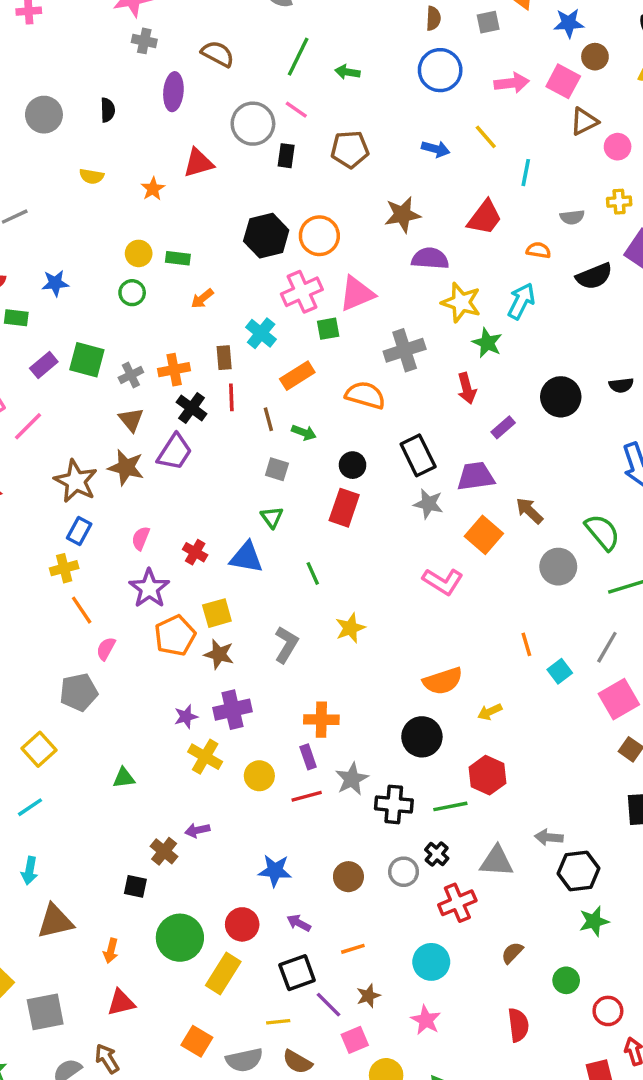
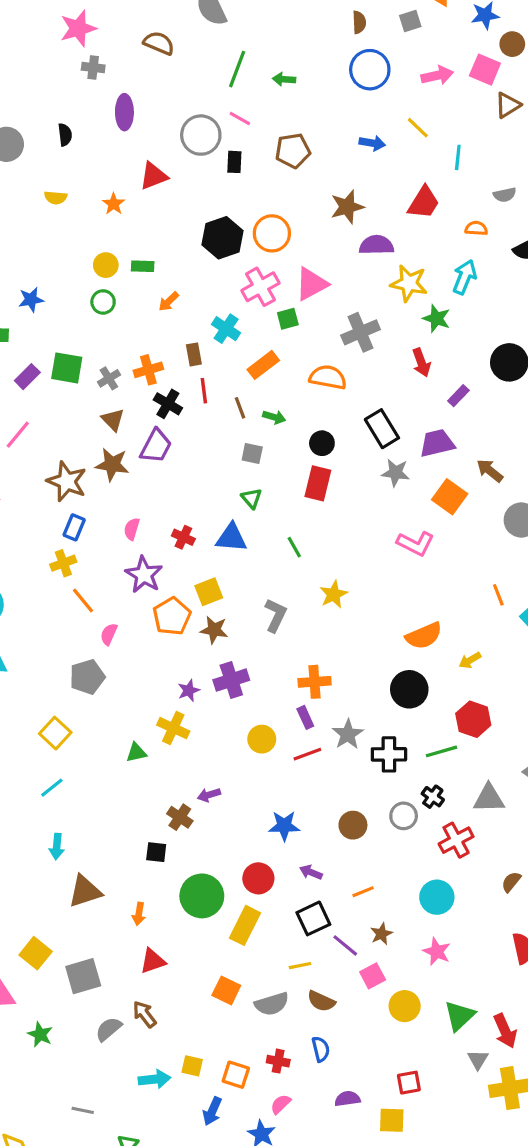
brown semicircle: (218, 54) -> (159, 43), moved
yellow cross: (205, 757) -> (173, 728), moved

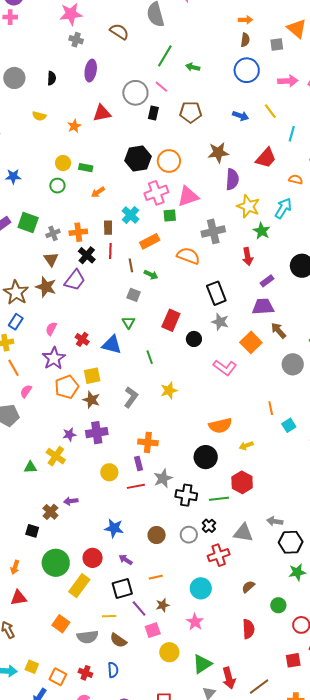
purple semicircle: (376, 245) -> (232, 179), turned 85
black circle: (322, 443) -> (194, 339), moved
purple trapezoid: (437, 443) -> (263, 307), moved

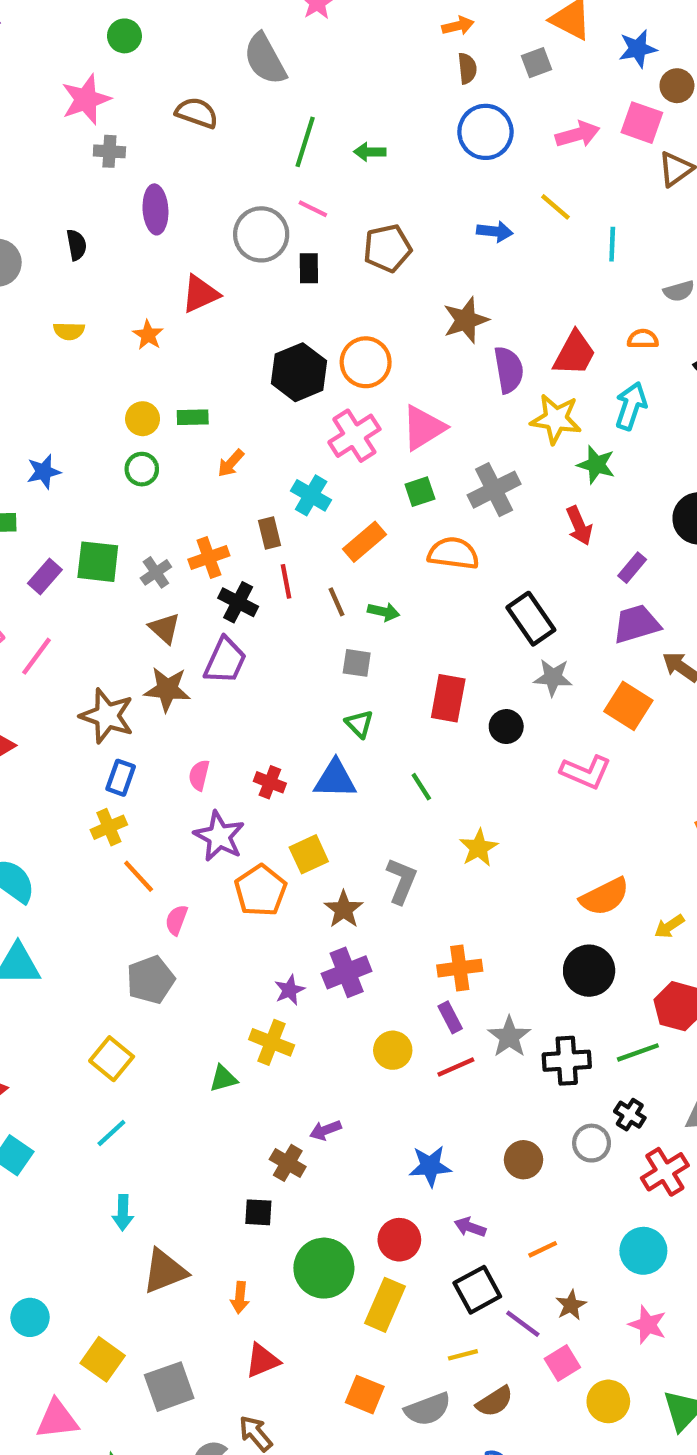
red trapezoid: (266, 158) -> (575, 353), moved
green square: (170, 215) -> (420, 492), moved
brown star: (91, 400) -> (344, 909), moved, turned 30
brown semicircle: (118, 640) -> (495, 1401), turned -54

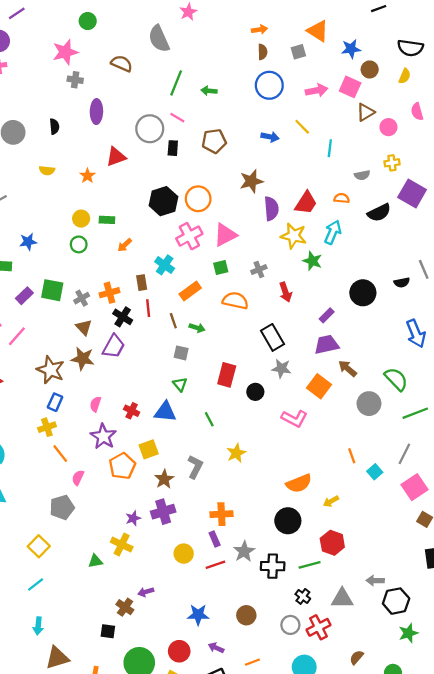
gray cross: (494, 490) -> (259, 270), size x0.6
red arrow: (579, 526) -> (285, 292), moved
gray circle: (592, 1143) -> (290, 625), moved

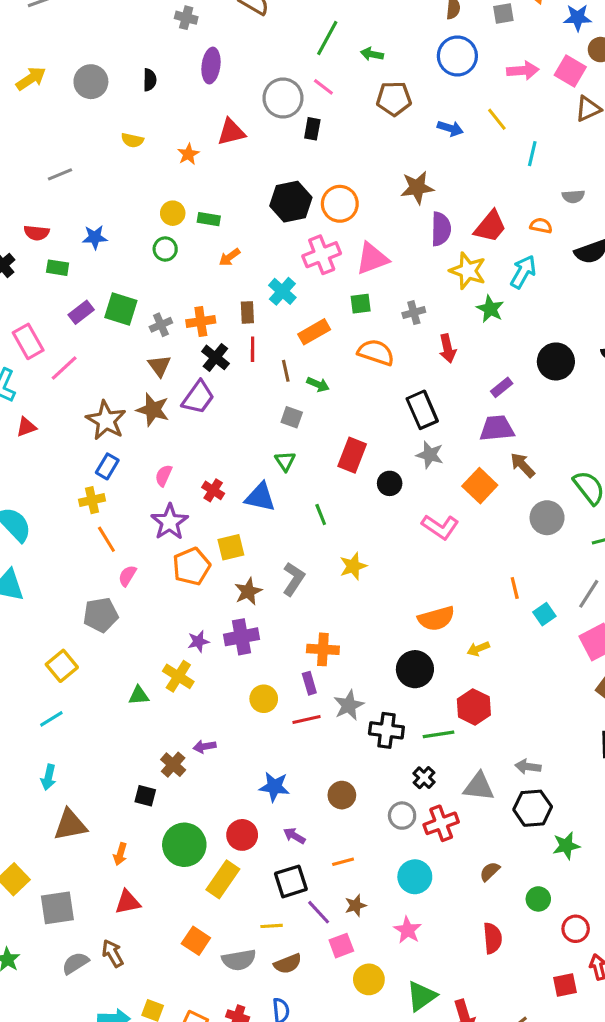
brown pentagon: (214, 141) -> (394, 99), moved
black hexagon: (396, 601) -> (533, 808), moved

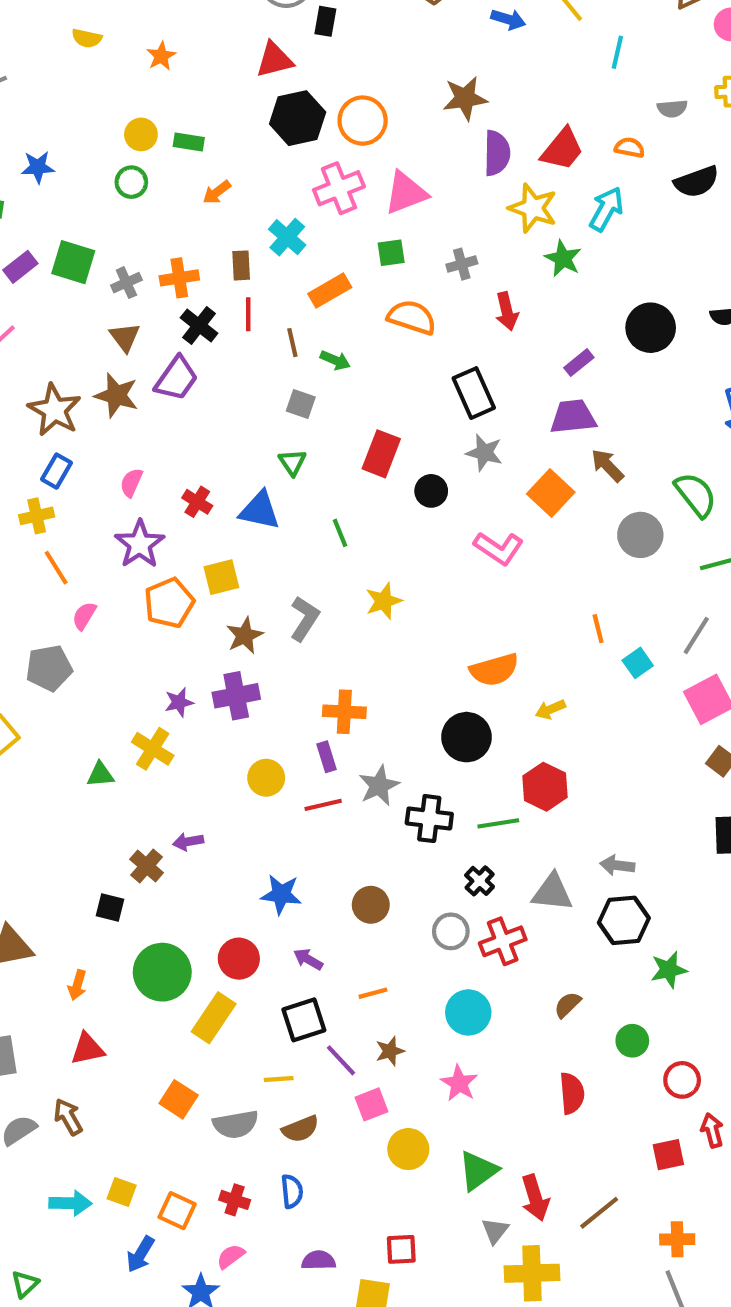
red triangle: (231, 132) -> (274, 60), moved

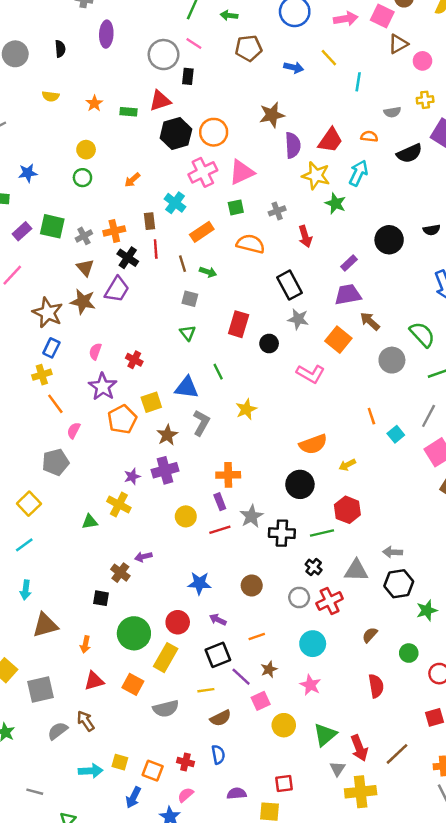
green rectangle: (189, 142) -> (128, 112), moved
blue triangle: (260, 510) -> (187, 388), moved
orange square: (179, 1099) -> (133, 684), moved
gray semicircle: (236, 1124) -> (166, 709), moved

